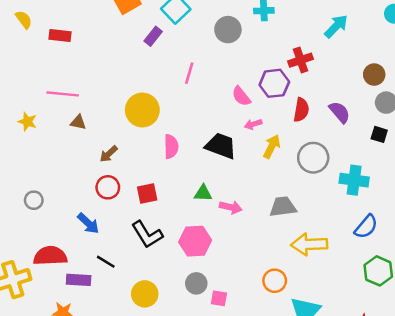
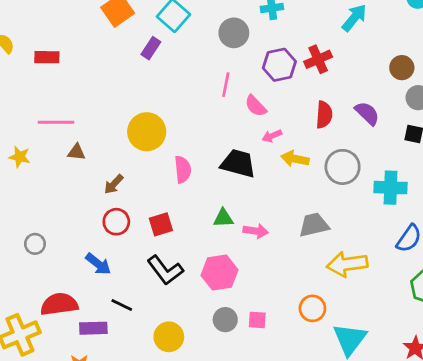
pink line: (189, 73) -> (226, 85), moved
purple hexagon: (274, 83) -> (279, 65), moved
yellow arrow: (272, 146) -> (295, 159), turned -100
pink square: (219, 298) -> (257, 320), moved

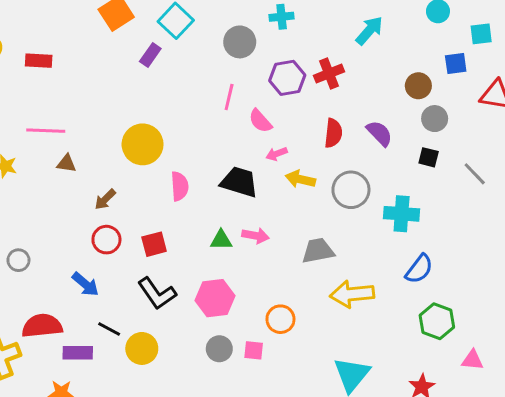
pink arrow: (256, 231) -> (255, 236), moved
orange circle: (312, 308) -> (280, 319), moved
yellow circle: (169, 337) -> (142, 348), moved

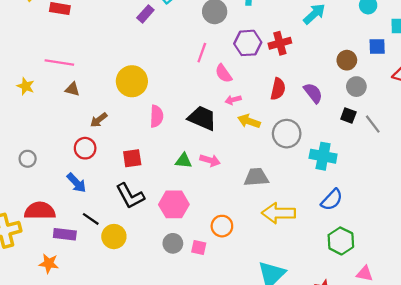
gray line: (475, 174) -> (373, 124), moved
red circle: (106, 240) -> (85, 148), moved

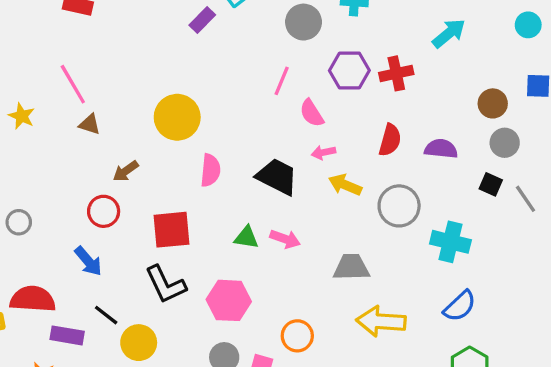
pink line: (59, 63) -> (73, 84), turned 48
purple semicircle: (313, 93) -> (441, 149), turned -50
red square: (132, 158) -> (172, 230), size x1.4

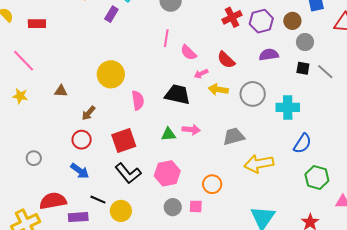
purple hexagon: (349, 71) -> (261, 21), moved
pink line: (73, 84) -> (24, 61), moved
red semicircle: (390, 140) -> (226, 60), moved, turned 132

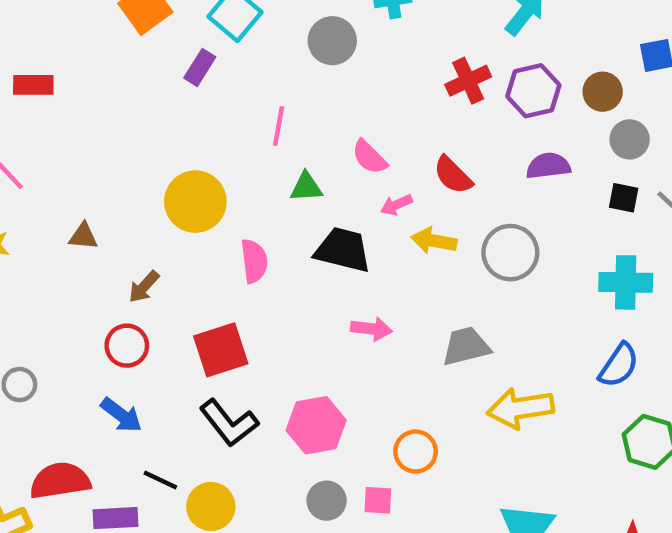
pink line: (166, 38) -> (279, 126), moved
cyan cross: (288, 107) -> (626, 282), moved
green triangle: (168, 134) -> (306, 187), moved

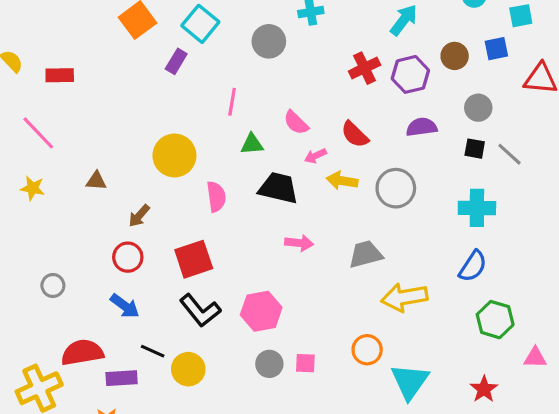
brown circle: (603, 92) -> (455, 56), moved
orange circle: (416, 451) -> (367, 350), moved

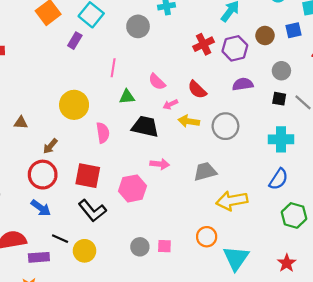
red circle: (128, 257) -> (43, 175), size x1.4
red square: (194, 259) -> (88, 176), turned 30
pink hexagon: (261, 311) -> (132, 188), moved

